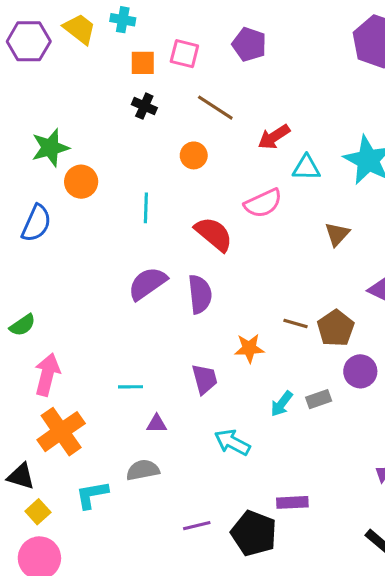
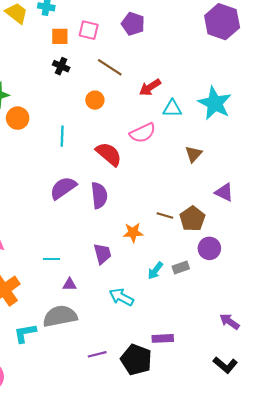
gray semicircle: (143, 470) -> (60, 316), size x1.5

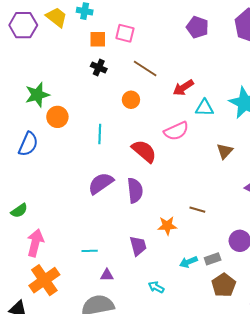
purple pentagon: (133, 24) -> (197, 27), moved
brown pentagon: (192, 219) -> (224, 285), moved
cyan arrow: (155, 271) -> (188, 262), turned 30
cyan arrow: (121, 297) -> (156, 287), size x0.7

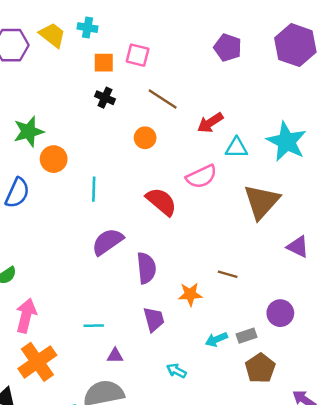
cyan line: (100, 134) -> (94, 189), moved
brown triangle: (225, 151) -> (262, 202), size x1.8
purple semicircle: (135, 190) -> (146, 268), moved

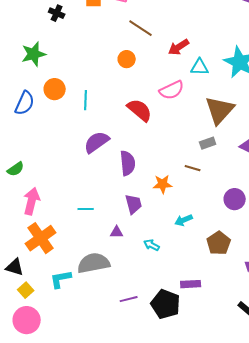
black cross: (105, 98) -> (57, 13), moved
orange circle: (54, 159) -> (55, 89), moved
gray rectangle: (246, 336) -> (208, 143), moved
purple triangle: (115, 356) -> (117, 232), moved

